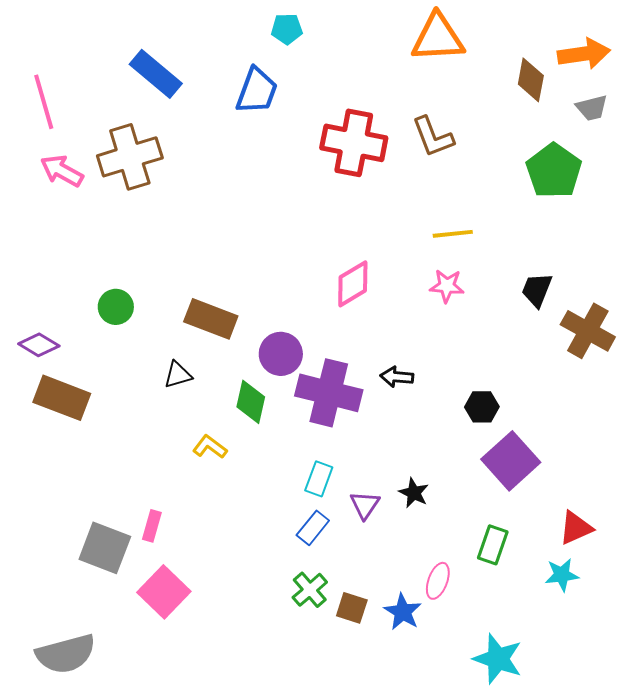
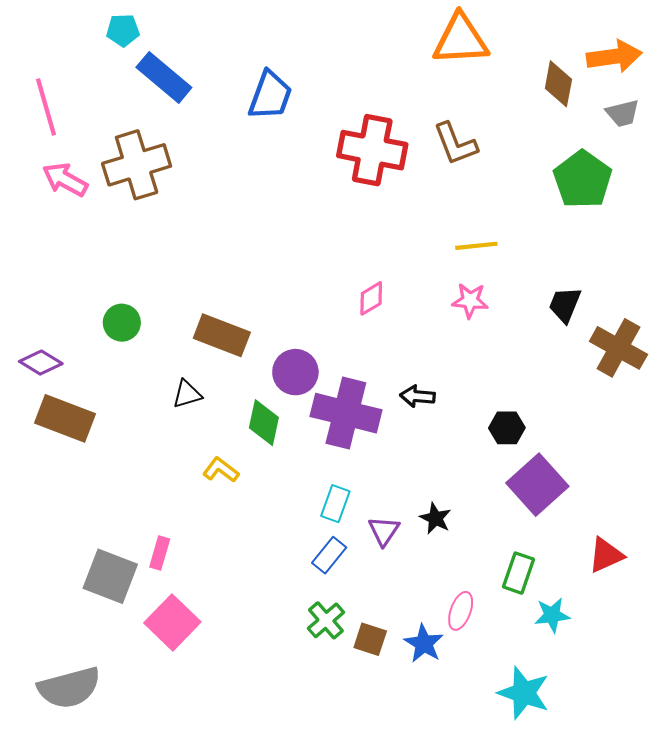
cyan pentagon: (287, 29) -> (123, 30), moved
pink diamond: (353, 284) -> (371, 298), size x0.7
cyan star: (562, 575) -> (552, 615), moved

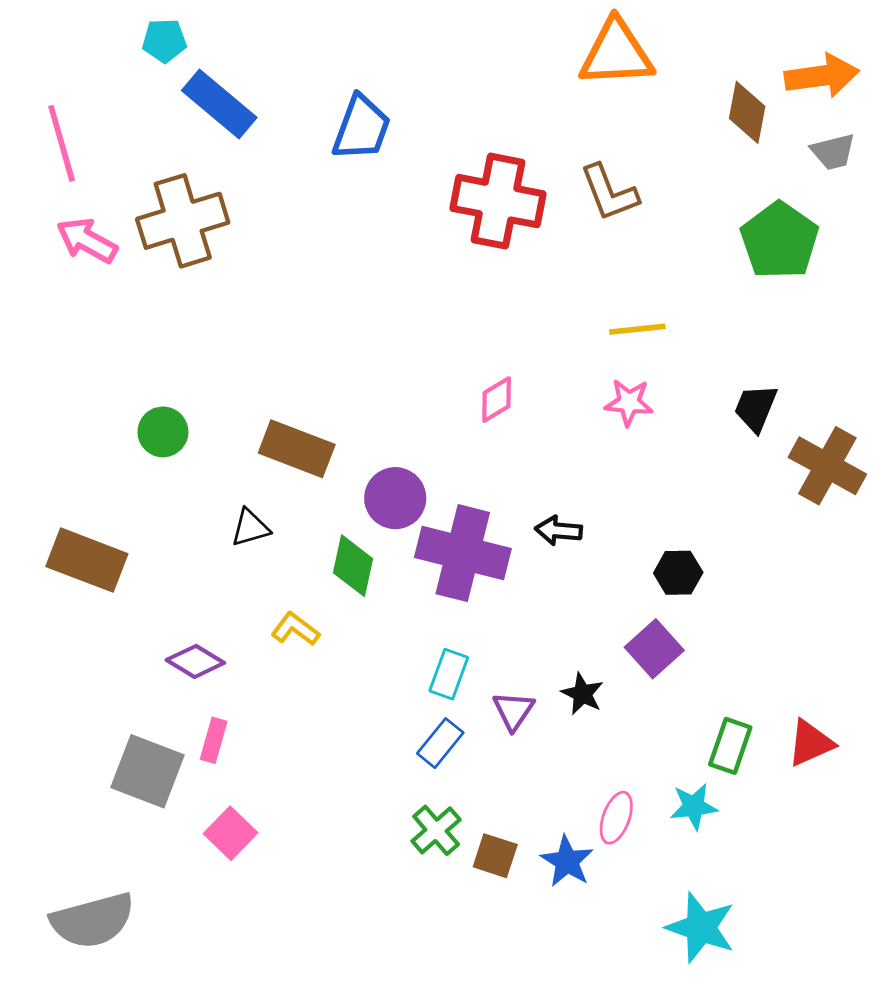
purple diamond: (41, 363) -> (195, 661), moved
purple square: (537, 485) -> (654, 649), moved, size x0.7
green rectangle: (518, 573) -> (730, 746), moved
cyan star: (552, 615) -> (694, 806), moved
pink square: (172, 622) -> (231, 833), size x0.7

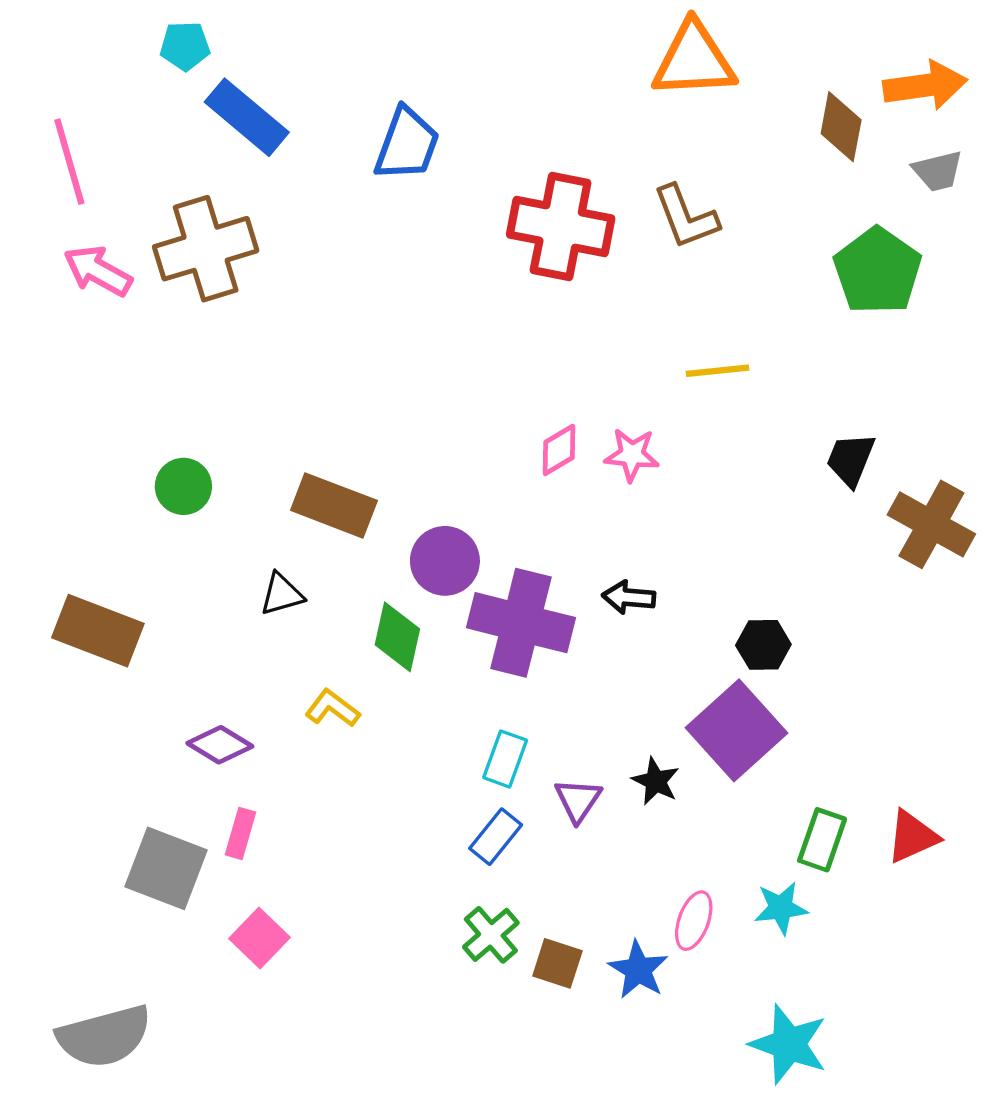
pink star: (629, 402) -> (632, 455), moved
purple square: (654, 649) -> (736, 730), size x1.5

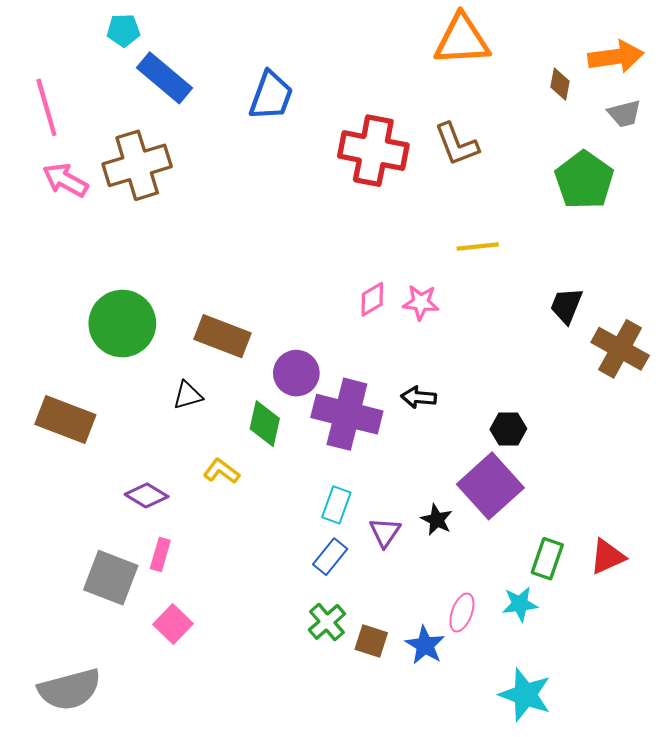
brown diamond: (841, 127) -> (560, 84), size x0.7
green circle: (183, 486) -> (122, 324), size x1.8

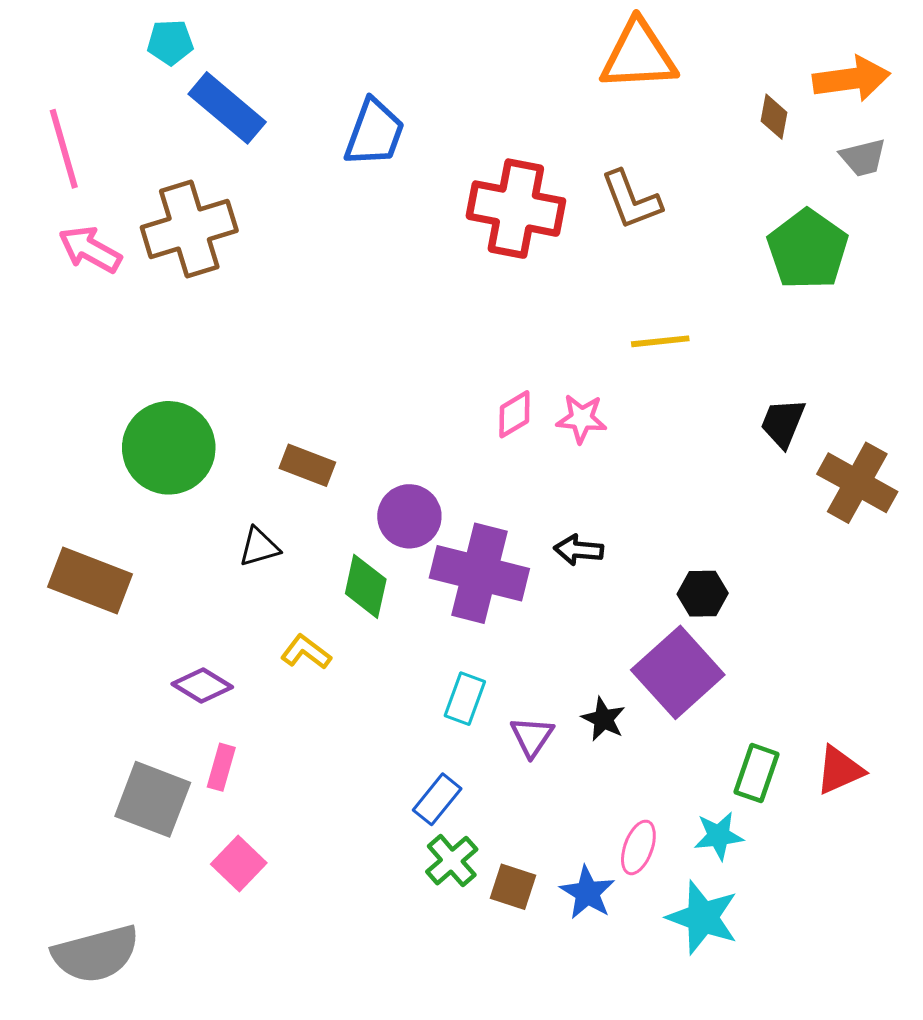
brown rectangle: (223, 336) -> (307, 465), size x0.7
blue rectangle: (330, 557) -> (437, 799), moved
cyan star: (525, 695) -> (703, 917), moved

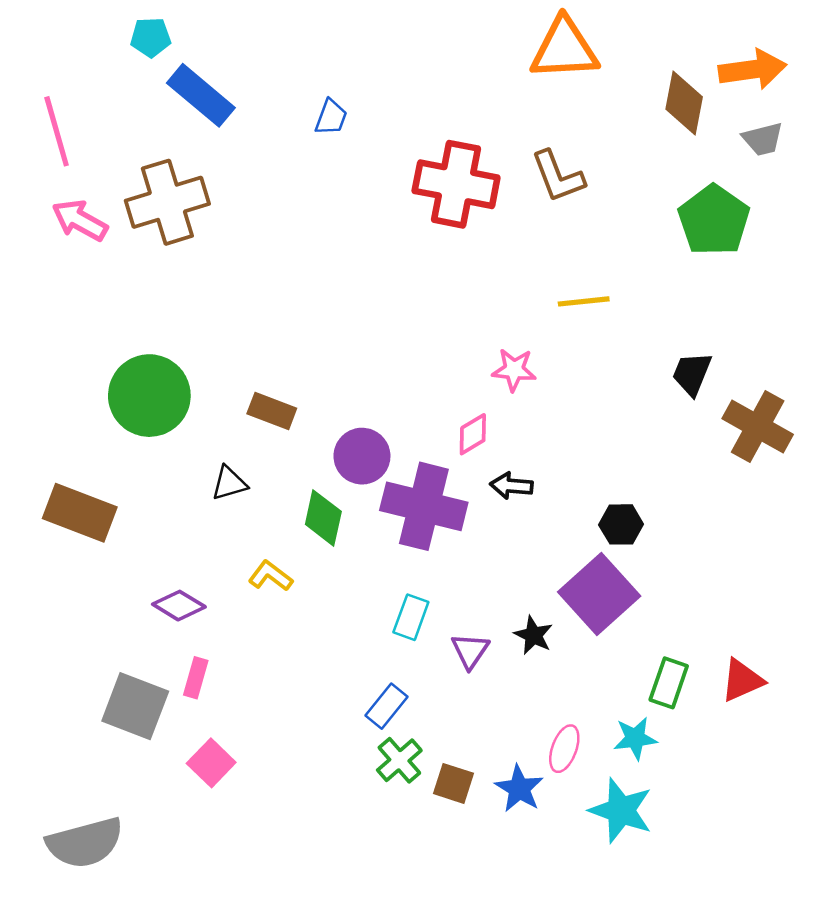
brown diamond: (774, 117) -> (684, 103), size x1.6
blue trapezoid: (374, 133) -> (331, 117), size x0.6
pink diamond: (514, 414) -> (473, 434), moved

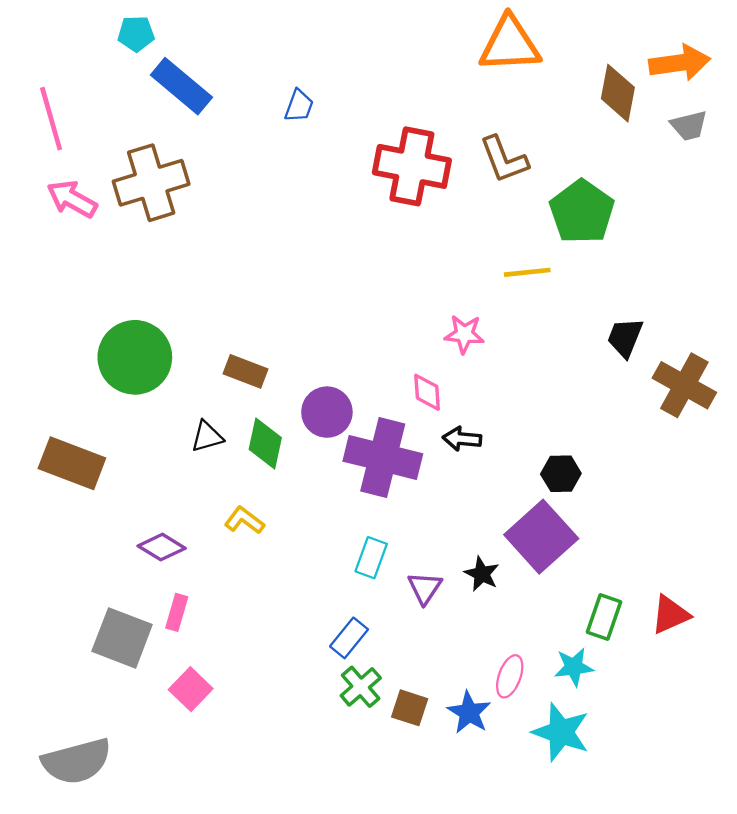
green pentagon: (714, 220) -> (582, 212), moved
pink diamond: (473, 434) -> (427, 392), turned -63
green diamond: (323, 518) -> (265, 443), moved

